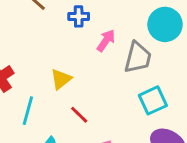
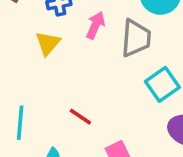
yellow triangle: (61, 79) -> (48, 43), moved

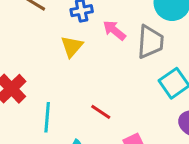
pink arrow: (95, 25) -> (114, 30), turned -75

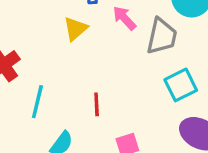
red line: (101, 112) -> (97, 104), turned 45

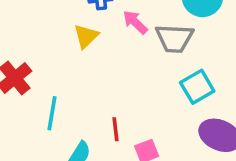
gray trapezoid: (162, 36) -> (174, 38), turned 84
red line: (97, 104) -> (116, 129), moved

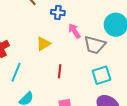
yellow triangle: (86, 36) -> (43, 44), moved
red line: (116, 129) -> (60, 71), moved

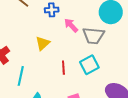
cyan square: (102, 75) -> (89, 65), moved

